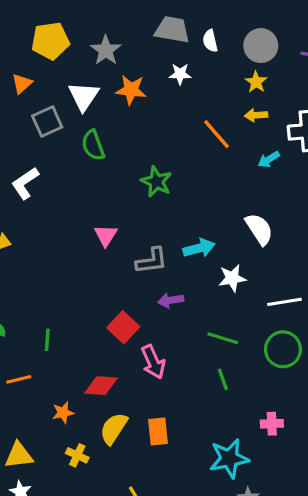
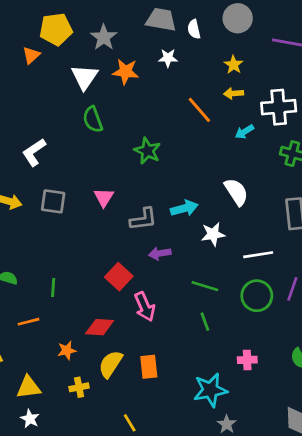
gray circle: (261, 46) -> (238, 18), moved
orange triangle: (22, 84) -> (31, 55), moved
gray square: (47, 121) -> (53, 201), moved, turned 32
yellow cross: (77, 455) -> (79, 387), turned -36

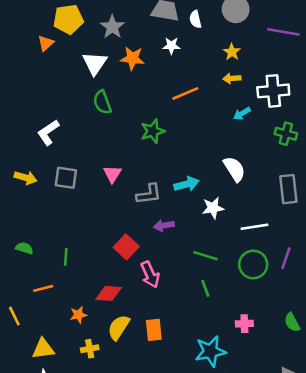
orange line: (199, 110) -> (185, 93), moved, turned -72
green star: (147, 151) -> (153, 131), turned 30

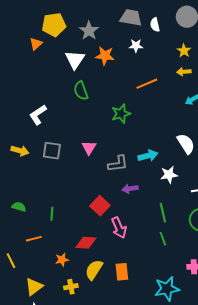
green line: (205, 256) -> (163, 213), turned 60
yellow triangle: (43, 349) -> (34, 287), turned -30

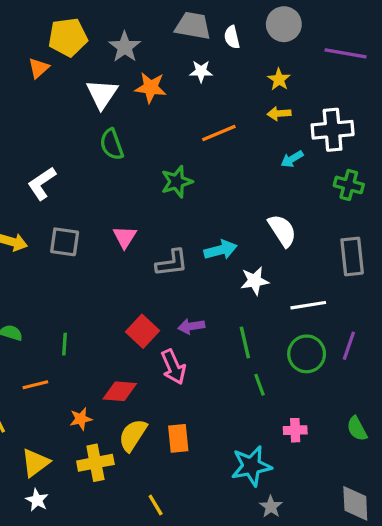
purple arrow: (130, 189) -> (191, 326), moved
green line: (163, 239) -> (259, 385), moved
yellow cross: (71, 287) -> (95, 463), size x1.5

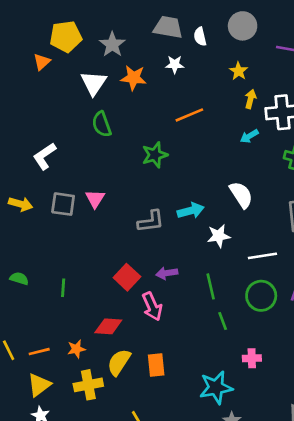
yellow arrow: (279, 114) -> (251, 99), moved, turned 108
pink triangle: (125, 237) -> (95, 199), moved
orange line: (35, 385) -> (39, 352), moved

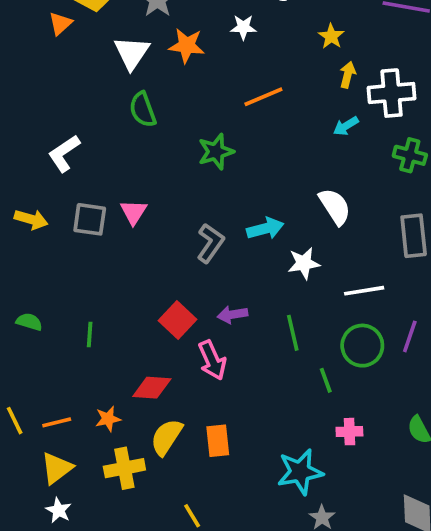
gray L-shape: (151, 221) -> (210, 243), turned -48
green line: (223, 321) -> (326, 380), moved

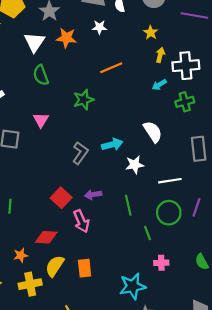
green cross: (410, 155) -> (185, 102), moved, turned -30
pink triangle: (134, 212) -> (41, 120), moved

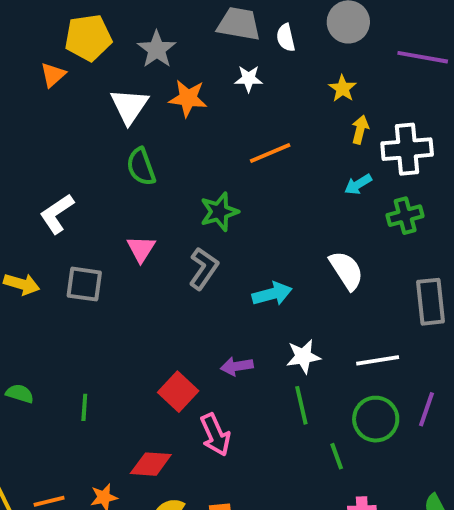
gray L-shape: (80, 153) -> (204, 268), moved
white star: (135, 165) -> (303, 356), moved
purple arrow: (93, 195) -> (237, 366), moved

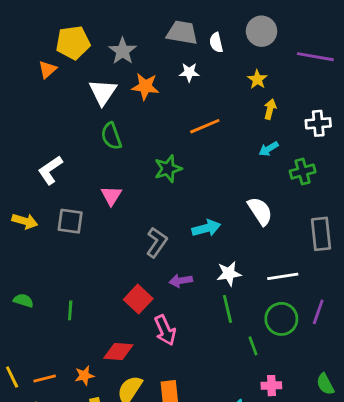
white cross: (407, 149) -> (318, 123), moved, size x0.7
gray L-shape: (204, 268) -> (157, 242), moved

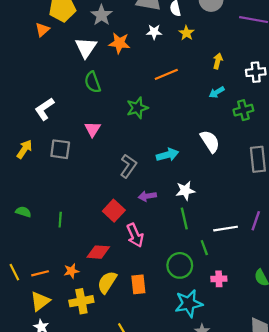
yellow star: (257, 79) -> (186, 33), moved
yellow arrow: (25, 221) -> (24, 149), turned -72
white line: (283, 276) -> (226, 229), moved
green circle: (281, 319) -> (180, 265), moved

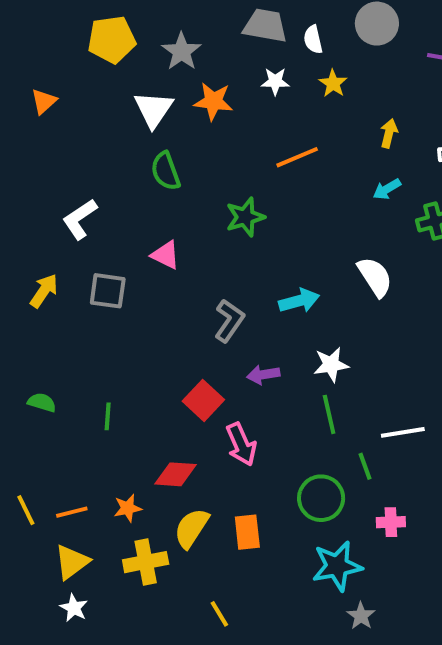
orange triangle: (42, 30) -> (44, 101), moved
pink triangle: (93, 129) -> (166, 255), turned -36

